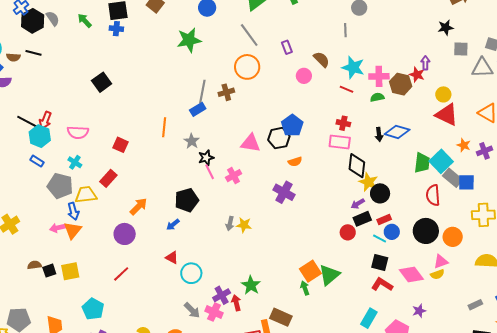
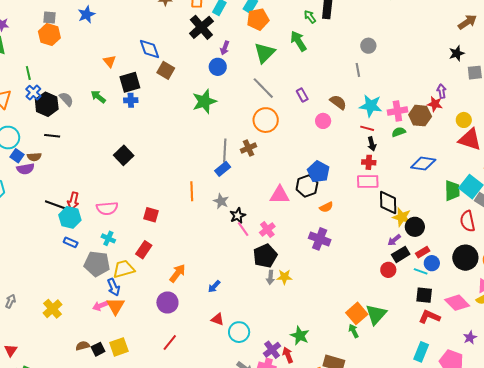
brown semicircle: (13, 57) -> (34, 157), moved
black arrow: (379, 134) -> (372, 144), moved
black pentagon: (187, 200) -> (265, 256), moved

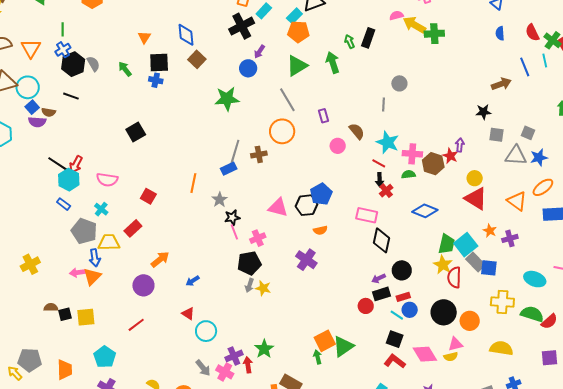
red cross: (369, 162) -> (386, 191), moved, turned 32
yellow star: (402, 217) -> (443, 265), moved

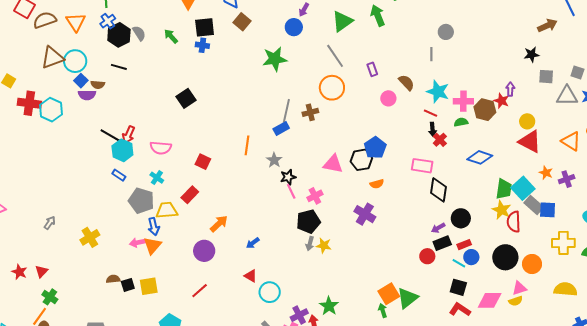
pink diamond: (425, 354) -> (490, 300), turned -55

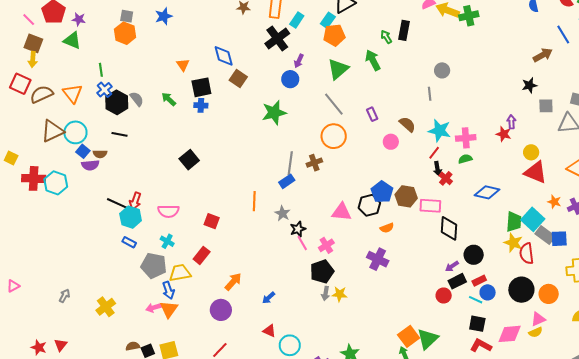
brown hexagon: (485, 110) -> (406, 196), moved
red line: (431, 113) -> (434, 153), turned -72

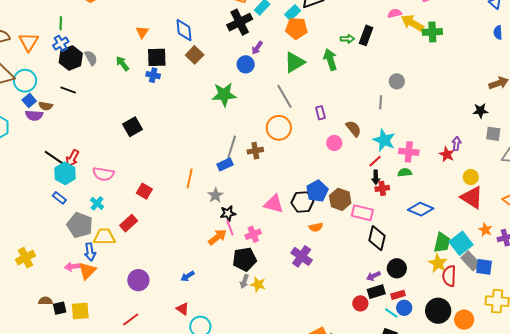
green arrow: (386, 37) -> (347, 39), turned 112
red cross: (446, 178) -> (382, 188), turned 32
orange arrow: (233, 282) -> (217, 237), moved

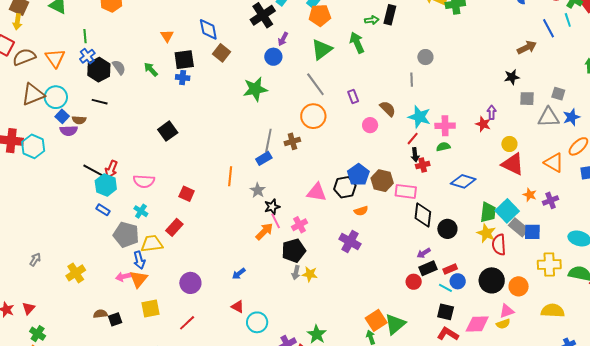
black circle: (397, 268) -> (447, 229), moved
yellow square: (80, 311) -> (151, 309), moved

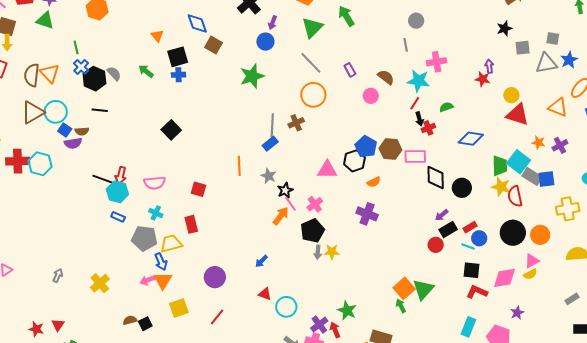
brown semicircle: (24, 57) -> (32, 75), moved, turned -55
pink cross: (445, 126) -> (437, 62), moved
red rectangle: (174, 227) -> (191, 224), turned -48

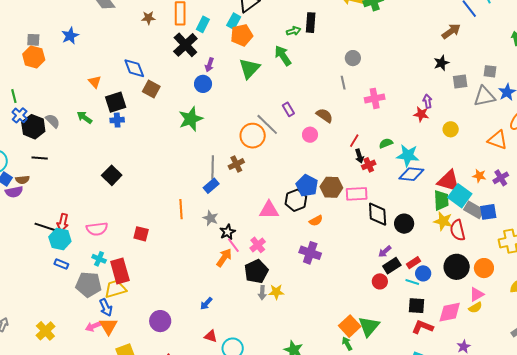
gray line: (311, 63) -> (267, 124), moved
cyan star: (418, 81) -> (408, 155), moved
red triangle: (517, 115) -> (449, 181), moved
red rectangle: (191, 224) -> (120, 271), moved, size x1.4

